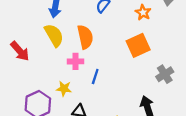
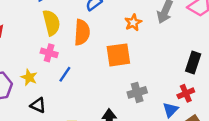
yellow semicircle: (54, 35) -> (51, 23), moved
orange semicircle: (85, 37) -> (82, 32), moved

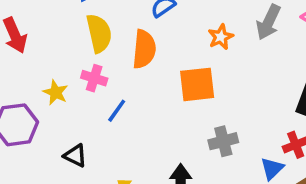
yellow star: (29, 77) -> (56, 92), moved

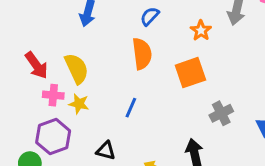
yellow semicircle: (99, 33) -> (77, 69), moved
pink cross: (94, 78) -> (53, 95), moved

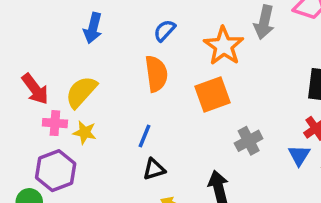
orange star: (201, 31) -> (224, 46), size x1.6
yellow semicircle: (77, 69) -> (81, 92), turned -112
black triangle: (106, 151) -> (154, 169), moved, turned -30

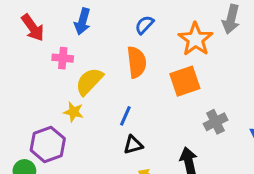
red arrow: (35, 89) -> (33, 28), moved
yellow semicircle: (81, 92) -> (89, 81), moved
pink cross: (55, 123) -> (63, 58), moved

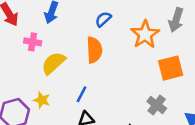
orange square: (185, 81) -> (171, 68), moved
yellow star: (74, 112) -> (42, 100), moved
gray cross: (216, 122) -> (157, 105), turned -30

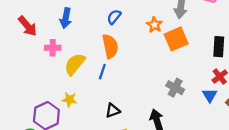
orange star: (145, 34) -> (154, 25), size x0.6
orange square: (171, 68) -> (176, 39), moved
blue line: (81, 94) -> (102, 72), moved

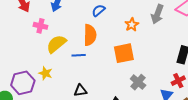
orange square: (176, 39) -> (124, 53), moved
blue line: (102, 72) -> (79, 55), turned 56

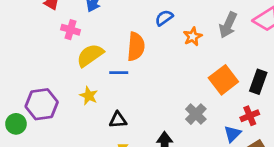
blue semicircle: (99, 10) -> (164, 18), moved
orange square: (124, 53) -> (223, 80), moved, turned -30
yellow star: (45, 73) -> (89, 96), moved

